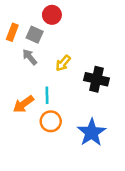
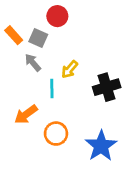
orange rectangle: (12, 32) -> (14, 35), turned -63
black cross: (97, 79) -> (107, 87), turned -30
cyan line: (47, 95) -> (52, 88), moved

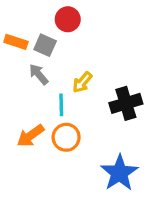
orange rectangle: (14, 35) -> (16, 42), turned -30
orange circle: (56, 134) -> (66, 137), moved

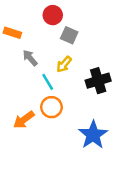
gray square: (45, 45) -> (69, 35), moved
cyan line: (61, 105) -> (48, 82), turned -30
orange arrow: (31, 136) -> (24, 120), moved

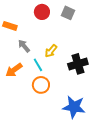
gray square: (69, 35) -> (68, 13), moved
orange arrow: (24, 120) -> (14, 70), moved
blue star: (93, 135) -> (74, 107), turned -30

